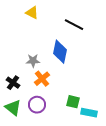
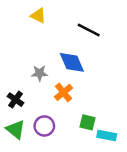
blue diamond: (60, 52) -> (72, 62), turned -35
orange cross: (42, 79) -> (64, 92), moved

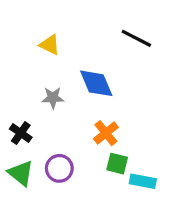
yellow triangle: (38, 16) -> (50, 45), moved
black line: (89, 30) -> (136, 38), moved
orange cross: (64, 92) -> (106, 133), moved

